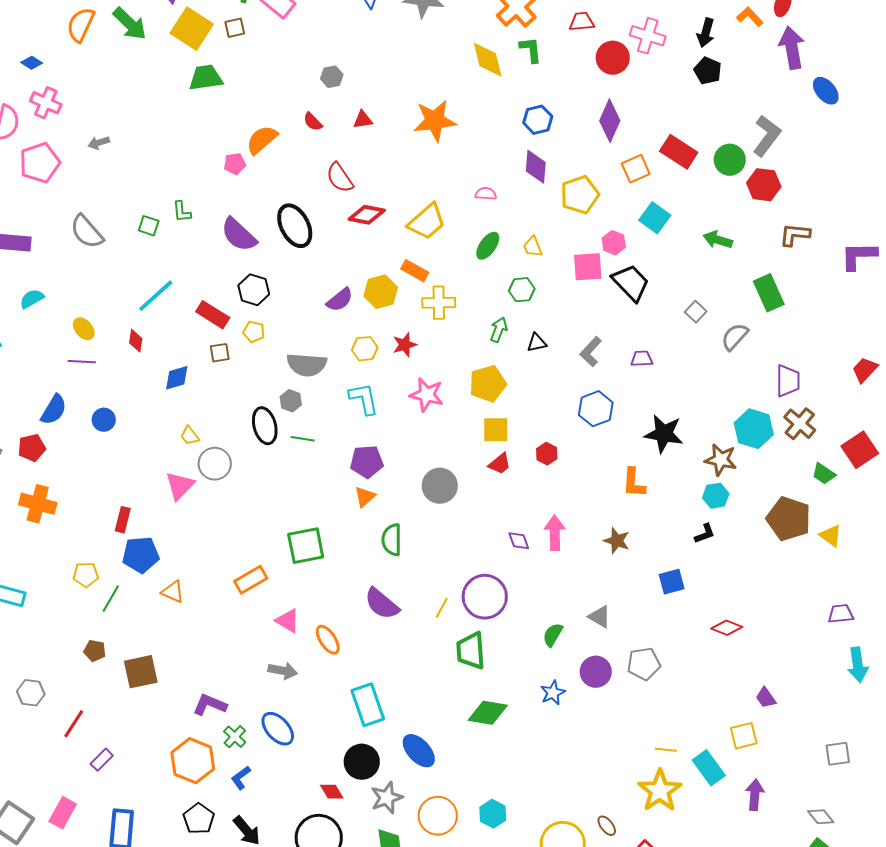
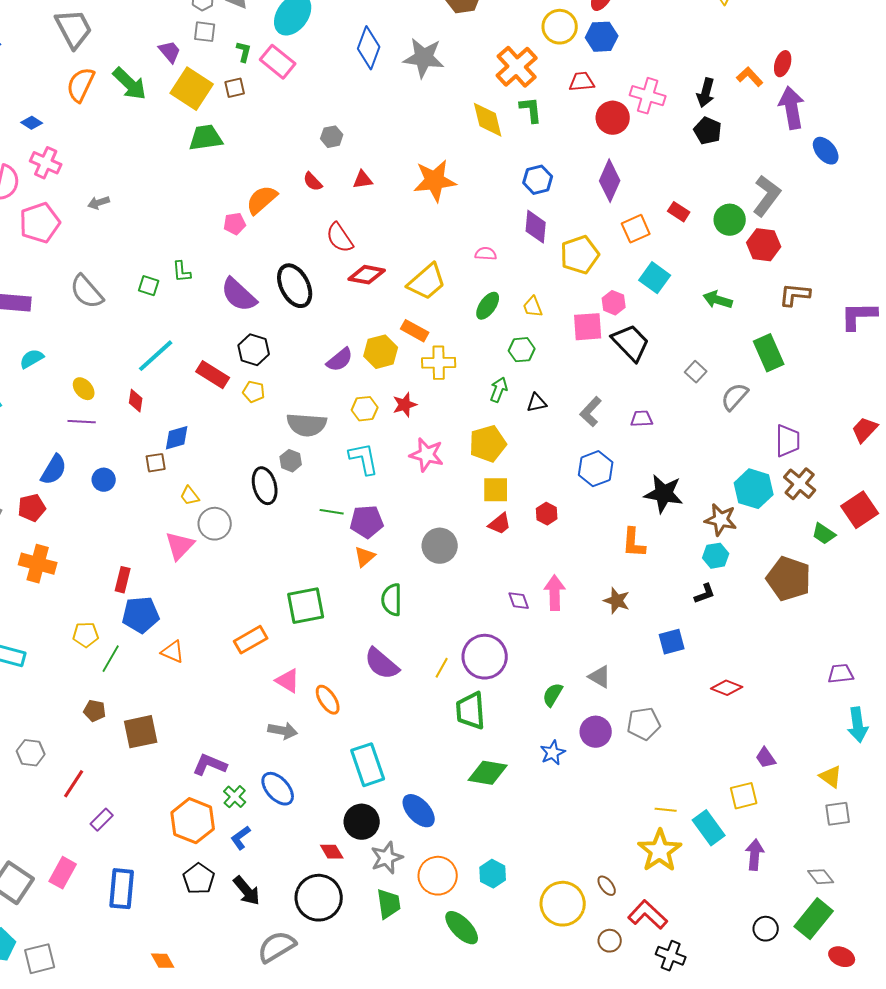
red rectangle: (679, 152) -> (679, 212), size x0.6
brown square: (220, 353) -> (156, 463), moved
green line: (303, 439) -> (332, 512), moved
yellow triangle: (831, 536) -> (831, 777), moved

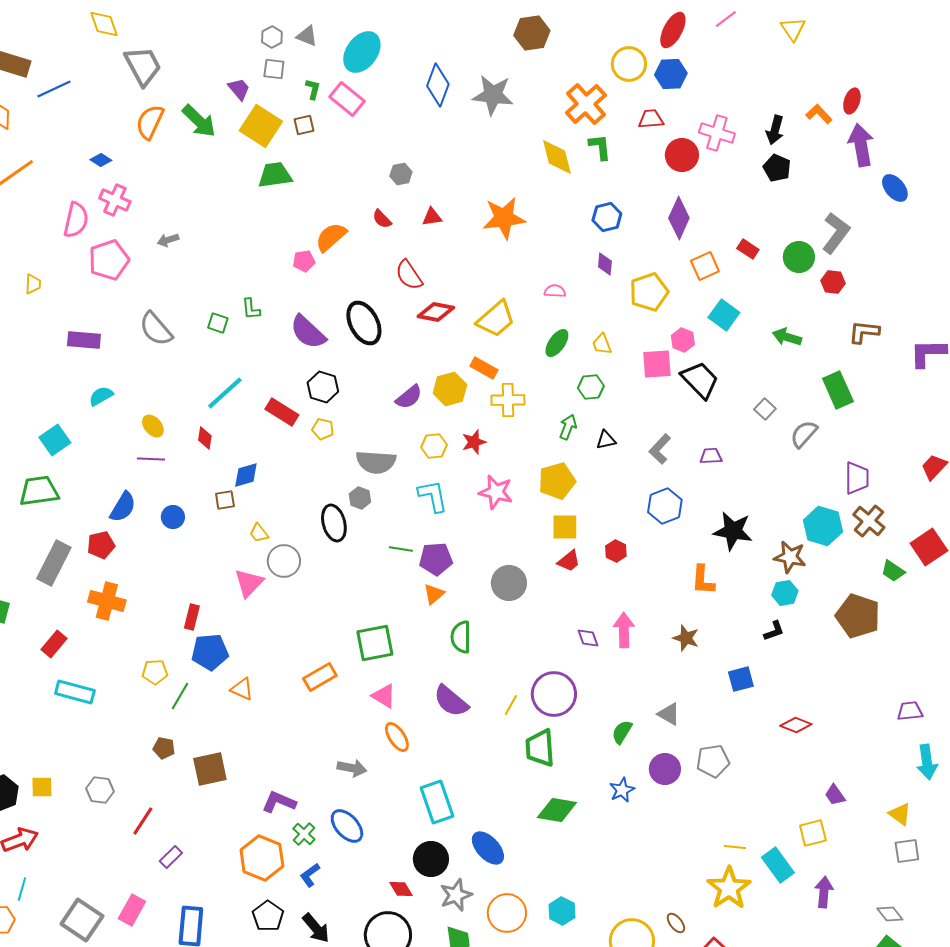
purple diamond: (536, 227) -> (605, 264), size x0.7
red hexagon: (764, 245) -> (833, 282), size x0.7
pink triangle: (288, 681) -> (384, 696), moved

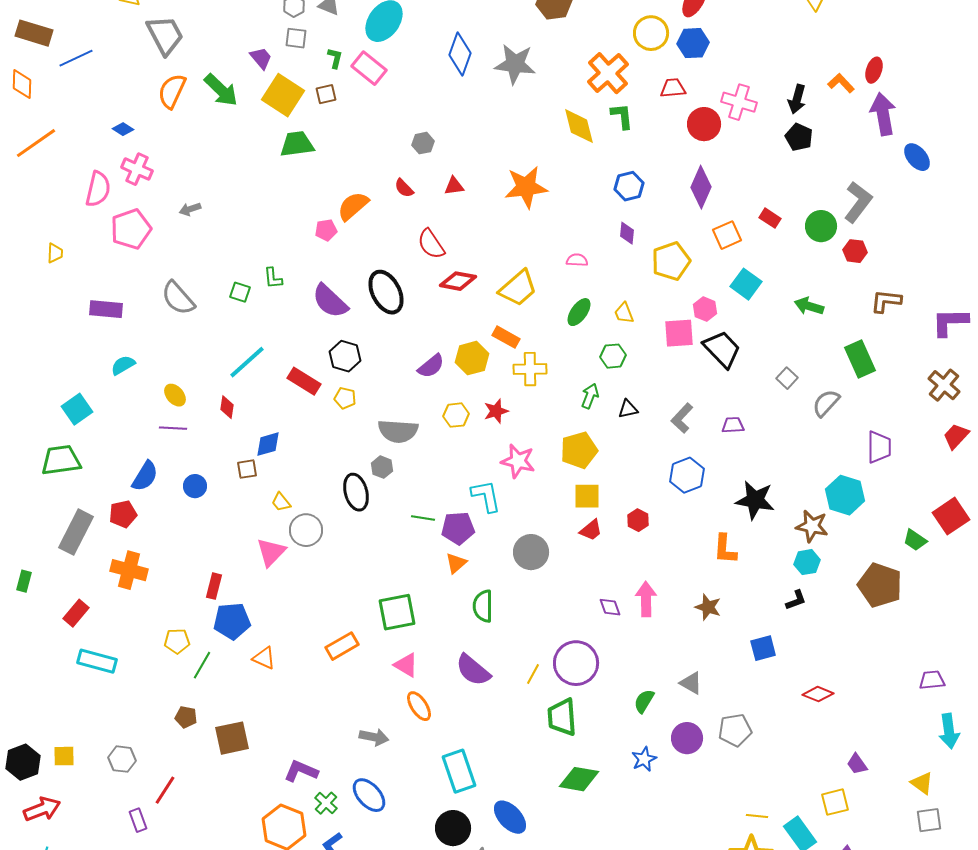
cyan L-shape: (433, 496) -> (486, 496), moved
brown cross: (869, 521) -> (944, 385), moved
purple rectangle: (171, 857) -> (138, 820), moved, turned -65

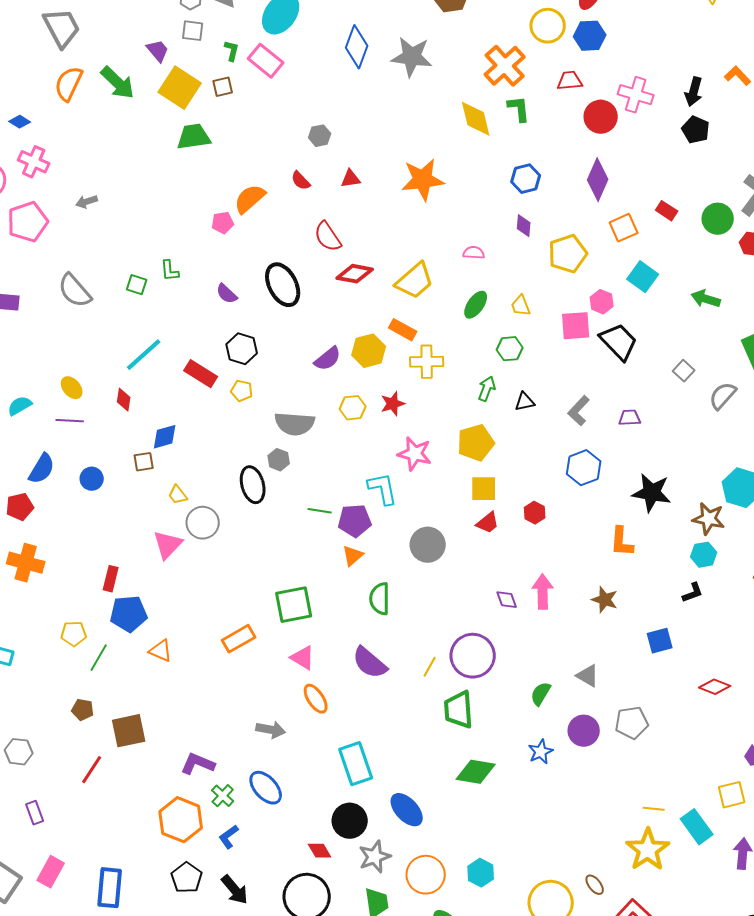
purple semicircle: (330, 301) -> (227, 294), size x0.6
cyan semicircle: (123, 365) -> (20, 406), moved
red line: (165, 790) -> (92, 770), moved

